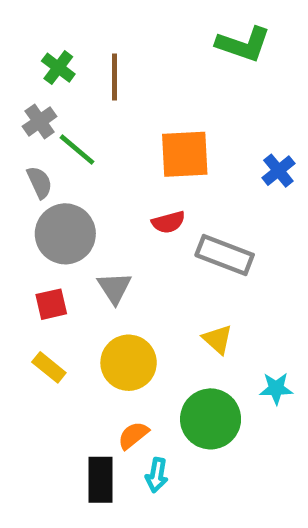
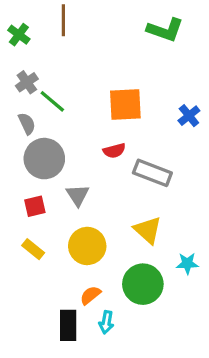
green cross: (58, 68) -> (19, 35), moved
brown line: (115, 77) -> (63, 20), moved
yellow triangle: (218, 339) -> (148, 230), size x1.4

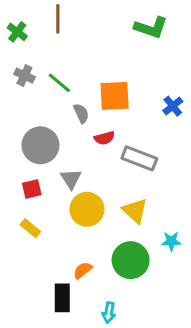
gray cross: (27, 82) -> (24, 76), turned -30
green line: (52, 101) -> (59, 83), moved
gray semicircle: (27, 124) -> (81, 113), moved
yellow circle: (87, 246) -> (87, 209), moved
cyan arrow: (106, 322) -> (109, 312), moved

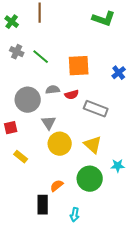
gray semicircle: (81, 113) -> (53, 90), moved, turned -72
red square: (32, 189) -> (11, 128), moved

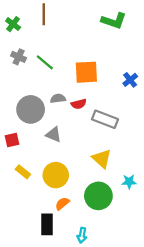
gray triangle: (49, 123) -> (54, 135), turned -35
yellow circle: (60, 144) -> (56, 175), moved

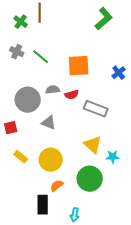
green L-shape: (114, 21) -> (104, 19), turned -60
green cross: (13, 24) -> (21, 22), moved
cyan star: (129, 182) -> (113, 157), moved

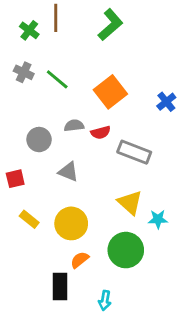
green L-shape: (104, 19) -> (110, 25), moved
orange square: (79, 66) -> (110, 92), turned -35
gray circle: (28, 100) -> (39, 140), size x0.7

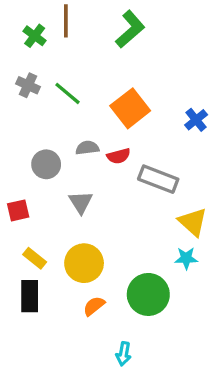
gray triangle: (68, 172) -> (81, 202), turned 35
yellow triangle: (130, 202) -> (193, 222), moved
black rectangle: (60, 286) -> (30, 296), moved

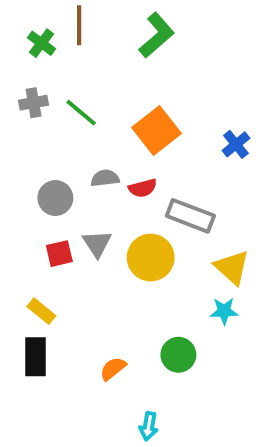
gray cross: (28, 85) -> (34, 103), turned -35
red square: (18, 210) -> (59, 254), moved
yellow circle: (84, 263) -> (151, 258), moved
green circle: (148, 294) -> (178, 355), size x0.7

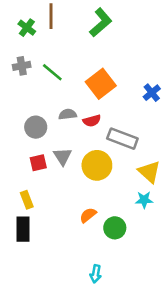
yellow rectangle: (41, 311) -> (27, 200), turned 30
orange semicircle: (113, 369) -> (88, 215), moved

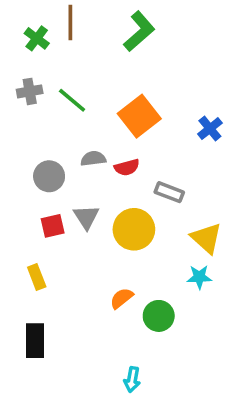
gray rectangle: (122, 139) -> (169, 192), size x0.7
black rectangle: (23, 229) -> (35, 341), moved

